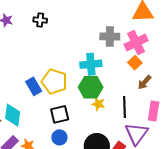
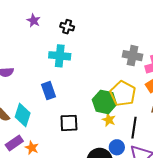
cyan cross: (91, 64) -> (60, 56), moved
yellow pentagon: (54, 82) -> (123, 94), moved
blue circle: (59, 137) -> (117, 147), moved

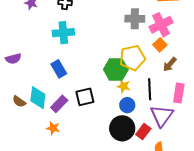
yellow pentagon: (123, 94) -> (132, 58), turned -30
purple rectangle: (14, 143) -> (59, 104), moved
blue circle: (117, 147) -> (127, 105), moved

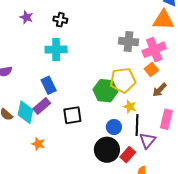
yellow star: (124, 86) -> (130, 107), moved
black line: (150, 89) -> (137, 125), moved
purple rectangle: (59, 104) -> (42, 106), moved
purple triangle: (162, 116) -> (147, 140), size x0.7

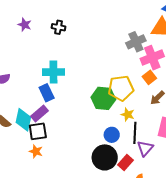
gray cross: (129, 42) -> (136, 42), moved, turned -30
cyan cross: (56, 50) -> (53, 72), moved
black square: (72, 115) -> (38, 131), moved

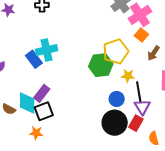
blue rectangle: (47, 93) -> (34, 59), moved
purple triangle: (145, 148) -> (142, 107), moved
orange star: (36, 151) -> (36, 133), moved

